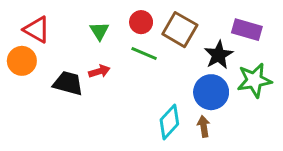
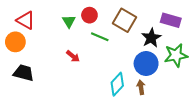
red circle: (141, 22) -> (89, 15), moved
red arrow: (99, 71) -> (73, 56), moved, turned 56
black trapezoid: (68, 83) -> (24, 73), moved

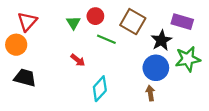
red triangle: (26, 20) -> (27, 22), turned 42
cyan diamond: (117, 84) -> (100, 89), moved

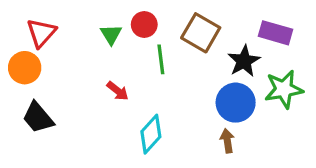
green line: (106, 39) -> (161, 59), turned 60
black trapezoid: (25, 78) -> (38, 118), turned -145

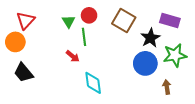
green line: (161, 59) -> (84, 37), moved
cyan diamond: (151, 134) -> (93, 83), turned -50
brown arrow: (227, 141) -> (167, 87), moved

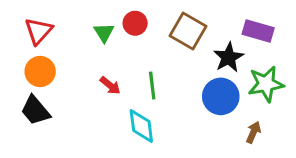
green line: (84, 37) -> (152, 86), moved
orange circle: (15, 42) -> (40, 71), moved
brown arrow: (167, 87) -> (253, 132), turned 32

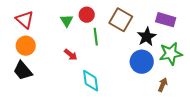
red triangle: (39, 31) -> (25, 20), turned -30
green line: (152, 86) -> (96, 37), moved

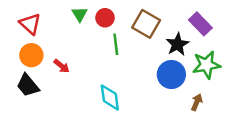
purple rectangle: (166, 20) -> (200, 24), turned 30
green triangle: (67, 21) -> (80, 14), moved
red arrow: (71, 55) -> (62, 66), moved

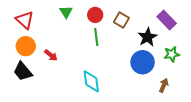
red circle: (105, 18) -> (95, 15), moved
brown square: (146, 24) -> (121, 20), size x0.7
green star: (206, 65) -> (172, 54), size x0.7

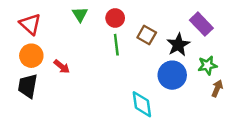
brown square: (121, 20) -> (147, 35), moved
black trapezoid: (23, 71) -> (28, 86), turned 50
cyan diamond: (91, 81) -> (142, 104), moved
brown arrow: (164, 85) -> (217, 88), moved

